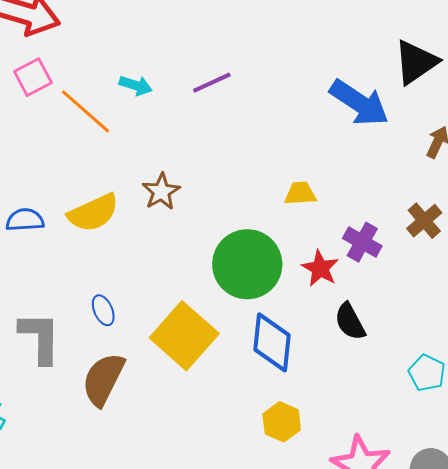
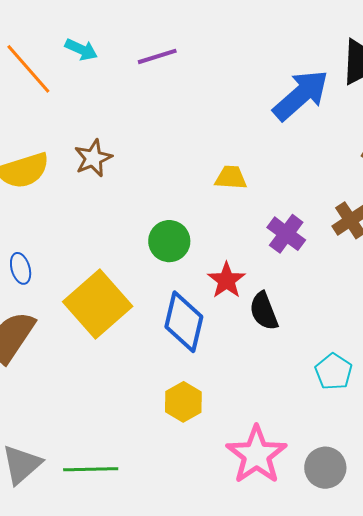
blue arrow: (359, 103) -> (301, 95), turned -82
green circle: (247, 264) -> (169, 241), size x0.6
red star: (320, 268) -> (226, 280), moved

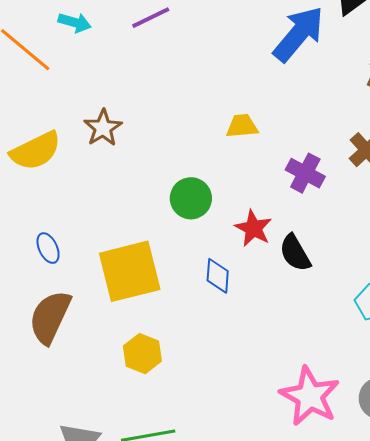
yellow square: (98, 304) -> (130, 271), turned 36
blue diamond: (184, 322) -> (218, 276), size x0.6
yellow hexagon: (183, 402) -> (142, 354), moved

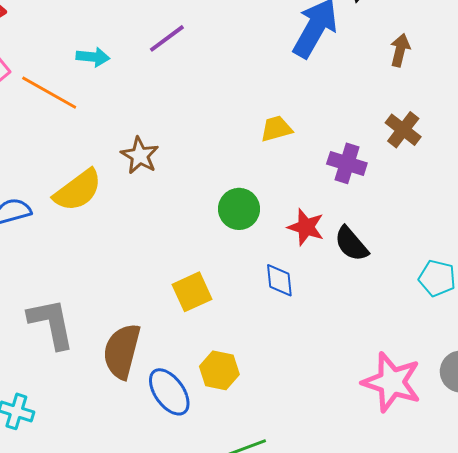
blue ellipse: (48, 248) -> (169, 392), moved, size x1.6
yellow square: (130, 271) -> (192, 292), size x0.6

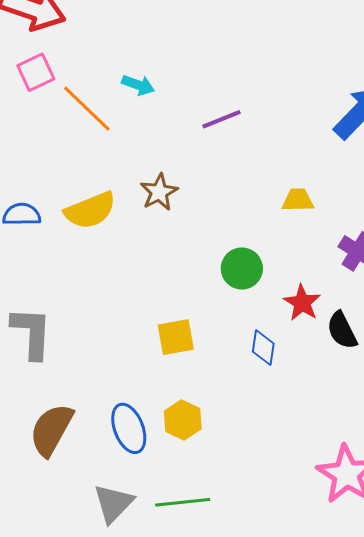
purple line: (167, 38) -> (222, 119), moved
brown semicircle: (122, 351) -> (51, 430), moved

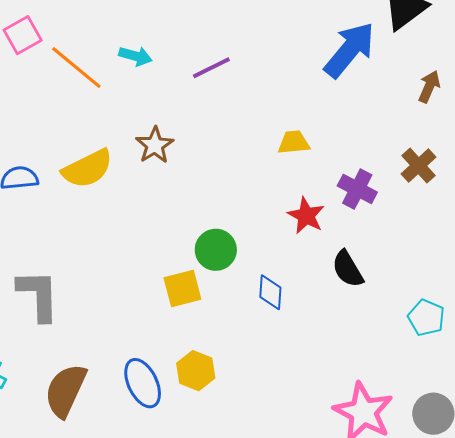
cyan arrow: (138, 85) -> (135, 56), moved
green circle: (242, 268) -> (216, 250), moved
red star: (302, 303) -> (306, 216), moved

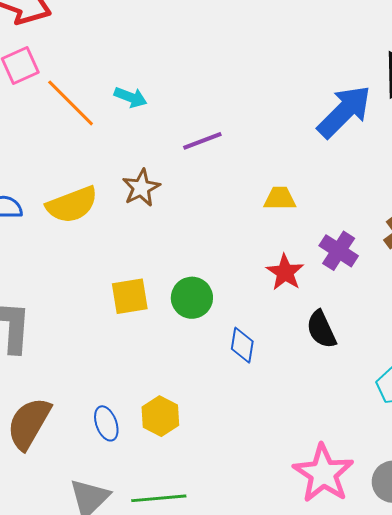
purple line: (211, 68) -> (202, 141), moved
yellow square: (182, 288) -> (130, 296), moved
blue ellipse: (143, 383) -> (106, 423), size x0.7

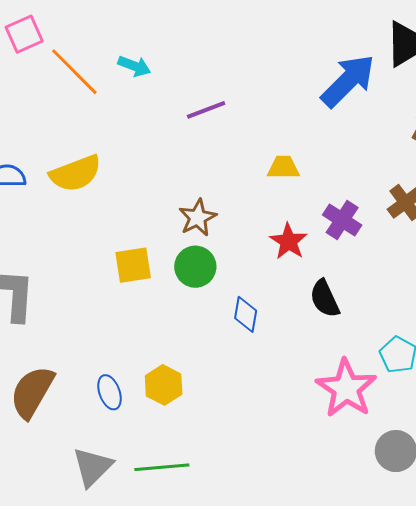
brown star: (141, 188) -> (198, 218), moved
pink star: (323, 473) -> (346, 388), moved

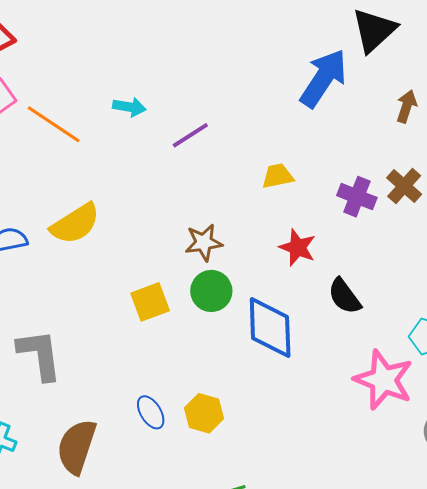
cyan arrow: (134, 66) -> (129, 107), moved
brown star: (198, 218) -> (204, 242), turned 30
purple cross: (342, 220) -> (357, 197), moved
blue diamond: (246, 314) -> (270, 328), size x1.8
blue ellipse: (110, 392) -> (151, 412), moved

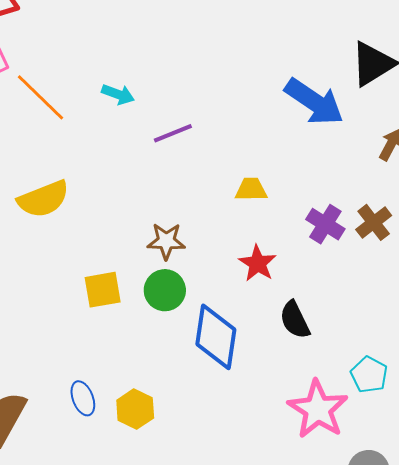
blue arrow: (323, 78) -> (314, 102), turned 80

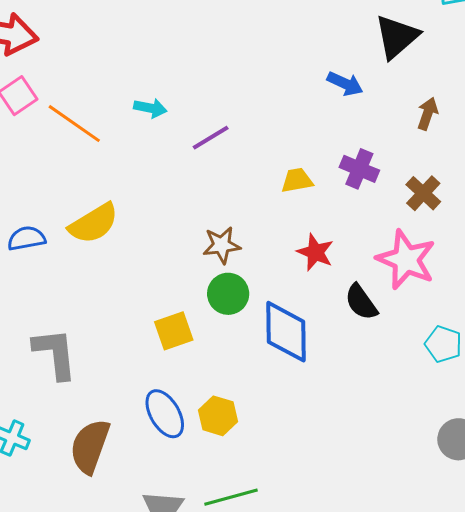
blue arrow: (314, 102) -> (345, 84), size x0.6
purple cross: (325, 224) -> (359, 169), moved
yellow square: (103, 290) -> (174, 331), moved
blue ellipse: (83, 398) -> (165, 414), size x1.4
pink star: (318, 409) -> (406, 260), moved

